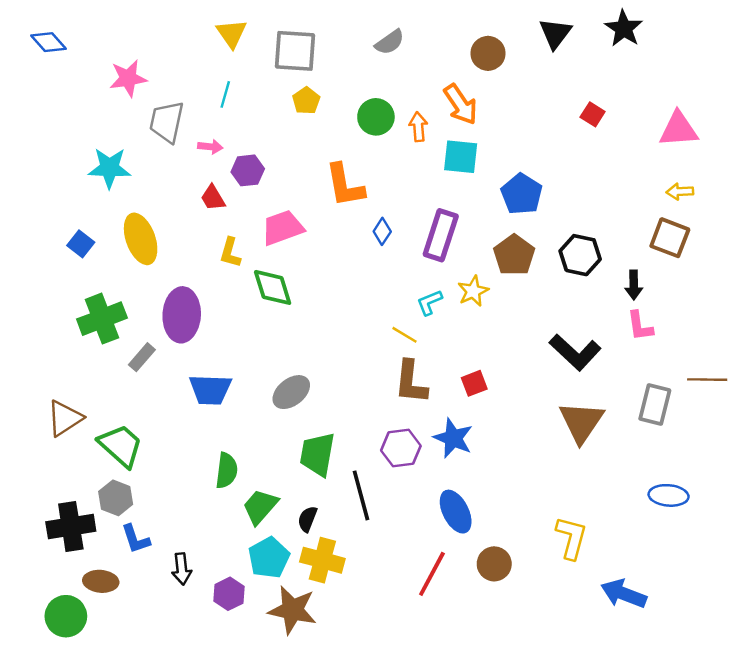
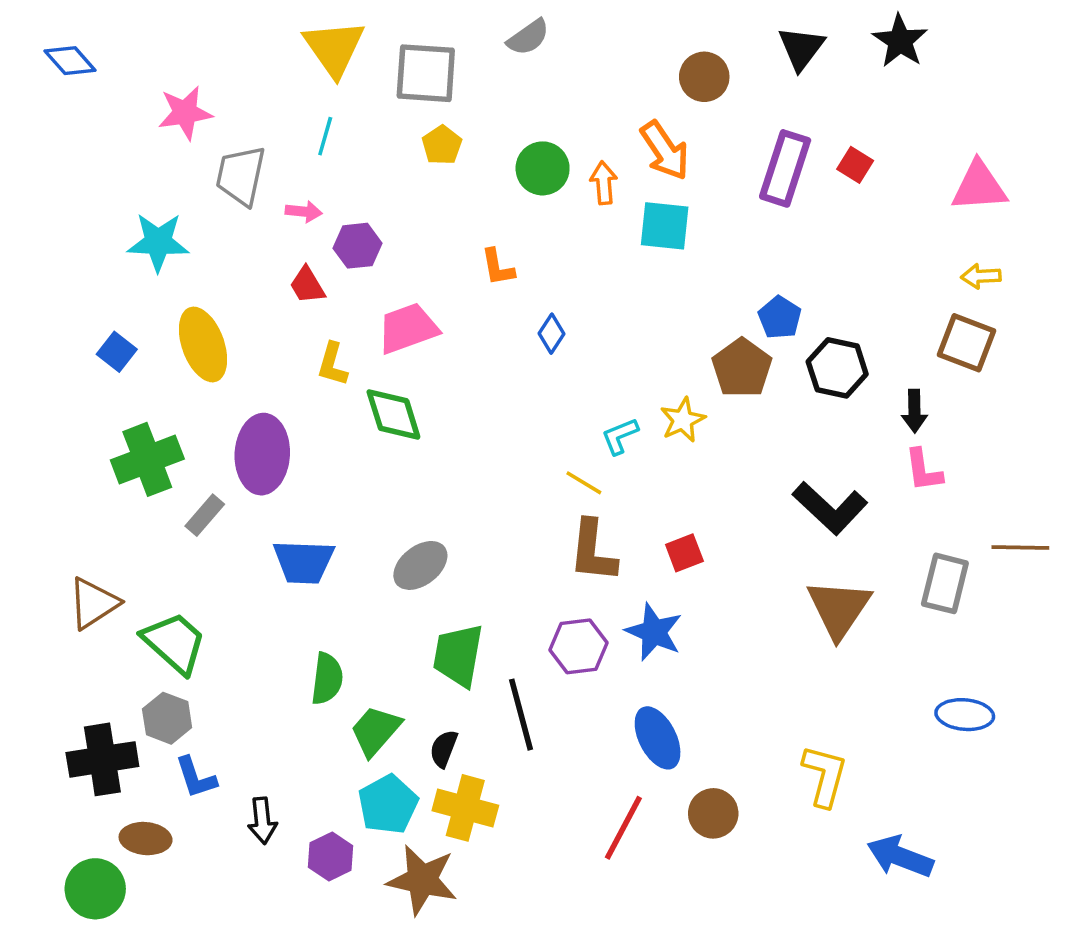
yellow triangle: (231, 33) -> (334, 48), size x1.4
gray semicircle: (390, 42) -> (528, 37), moved
orange L-shape: (345, 185) -> (498, 267), size x0.6
blue pentagon: (522, 194) -> (780, 318), moved, size x0.7
purple rectangle: (441, 235) -> (785, 168), moved

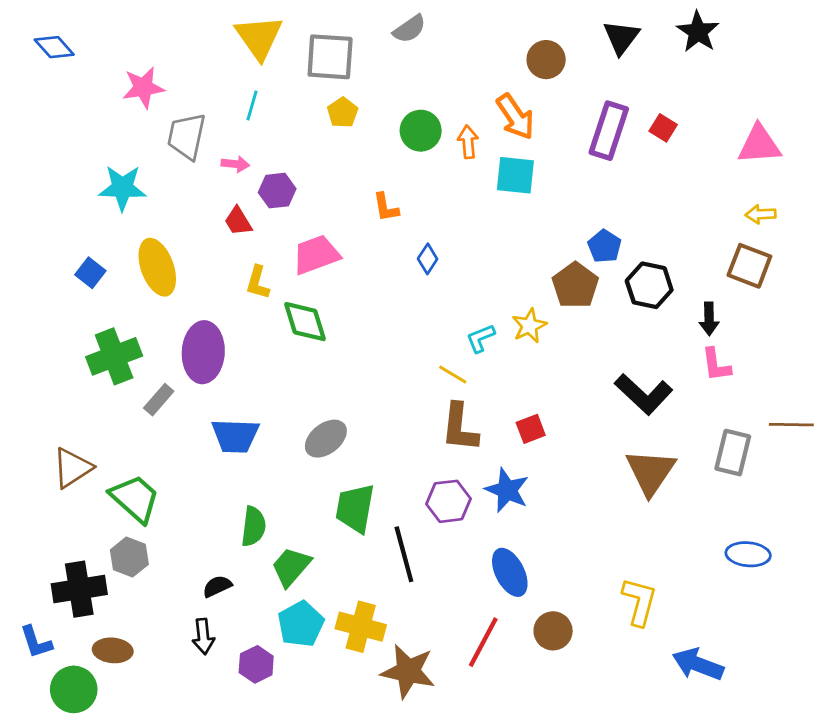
black semicircle: (444, 749) -> (217, 586), moved, turned 44
blue L-shape: (196, 777) -> (36, 642), moved
brown star: (422, 880) -> (408, 671), moved

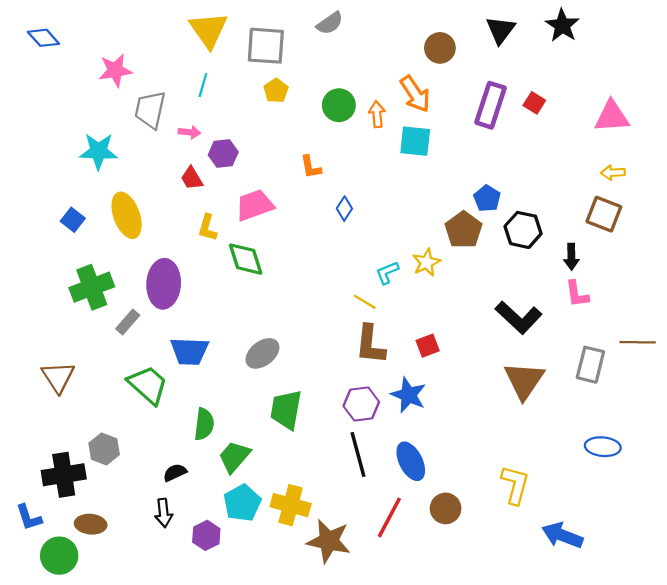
brown triangle: (72, 468) -> (58, 377), turned -30
green trapezoid: (135, 499) -> (148, 385), moved
black line: (404, 554) -> (358, 455), moved

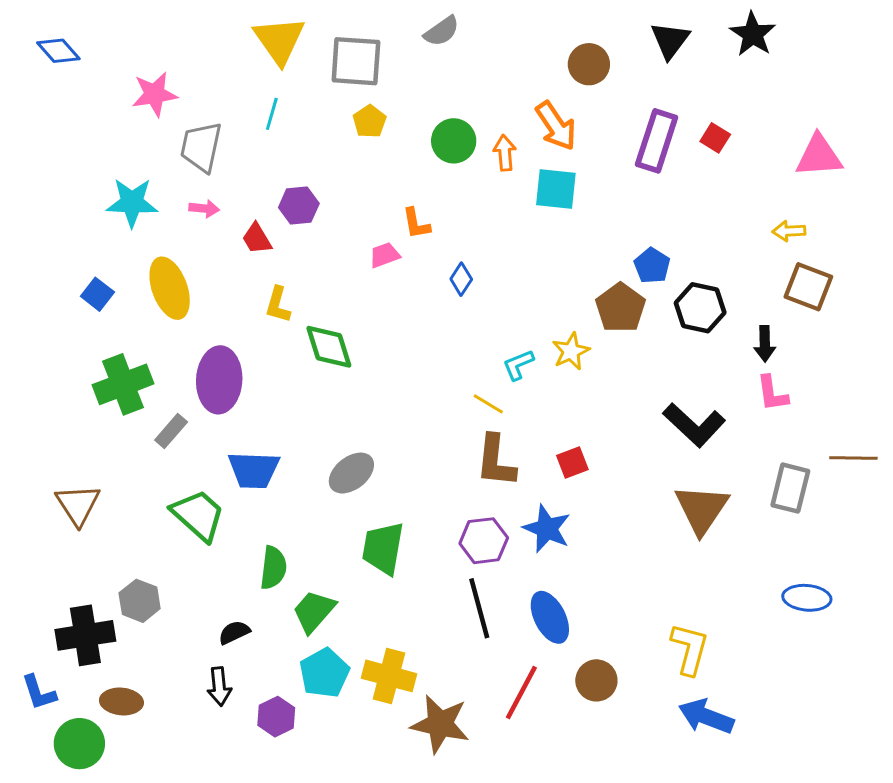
pink arrow: (189, 132) -> (204, 209), moved
yellow arrow: (613, 173) -> (789, 231), moved
pink trapezoid: (255, 205) -> (385, 255), moved, size x0.6
blue arrow: (562, 535) -> (706, 717), moved

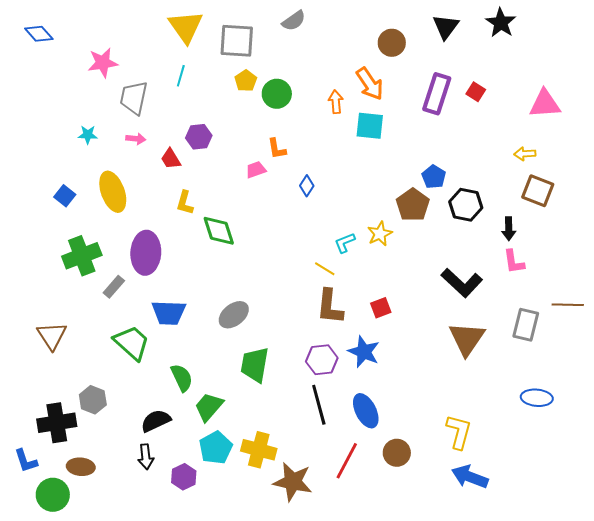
green circle: (454, 141) -> (277, 94), moved
cyan star: (132, 202) -> (88, 135), size x0.6
green semicircle: (273, 568) -> (182, 378), turned -32
black semicircle: (234, 632) -> (156, 421), size x1.4

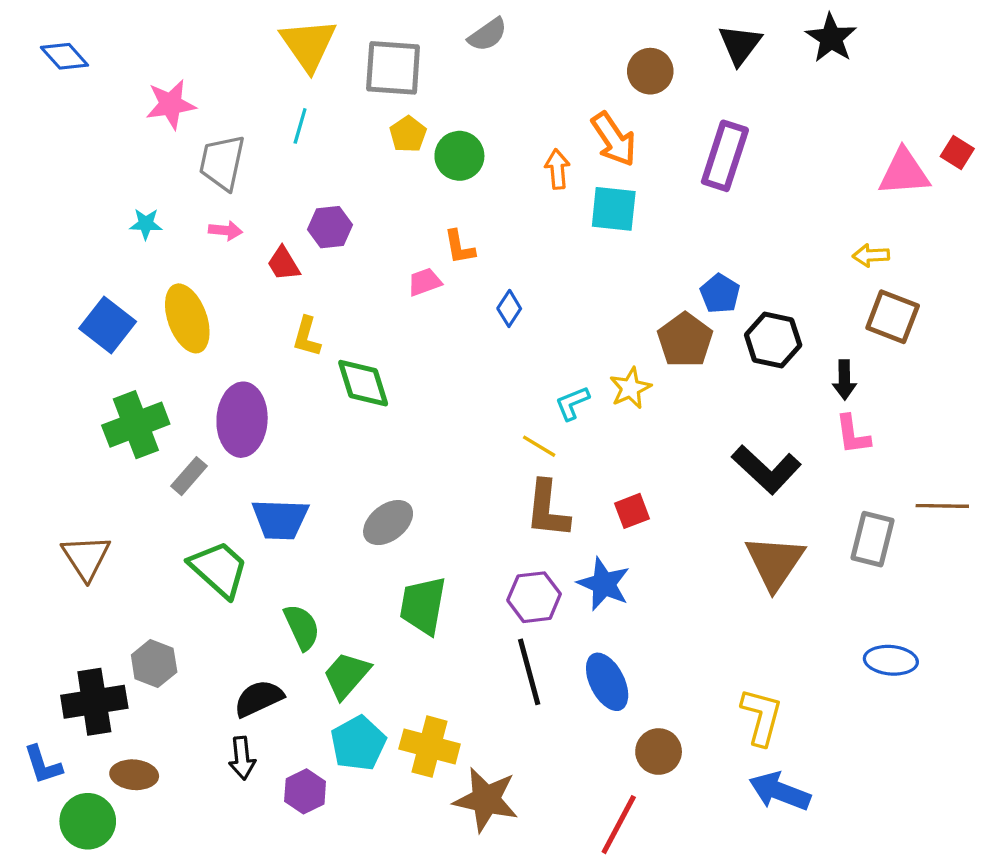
red square: (476, 92) -> (957, 152), moved
blue square: (65, 196) -> (108, 325), size x1.5
red line: (347, 461) -> (619, 825), moved

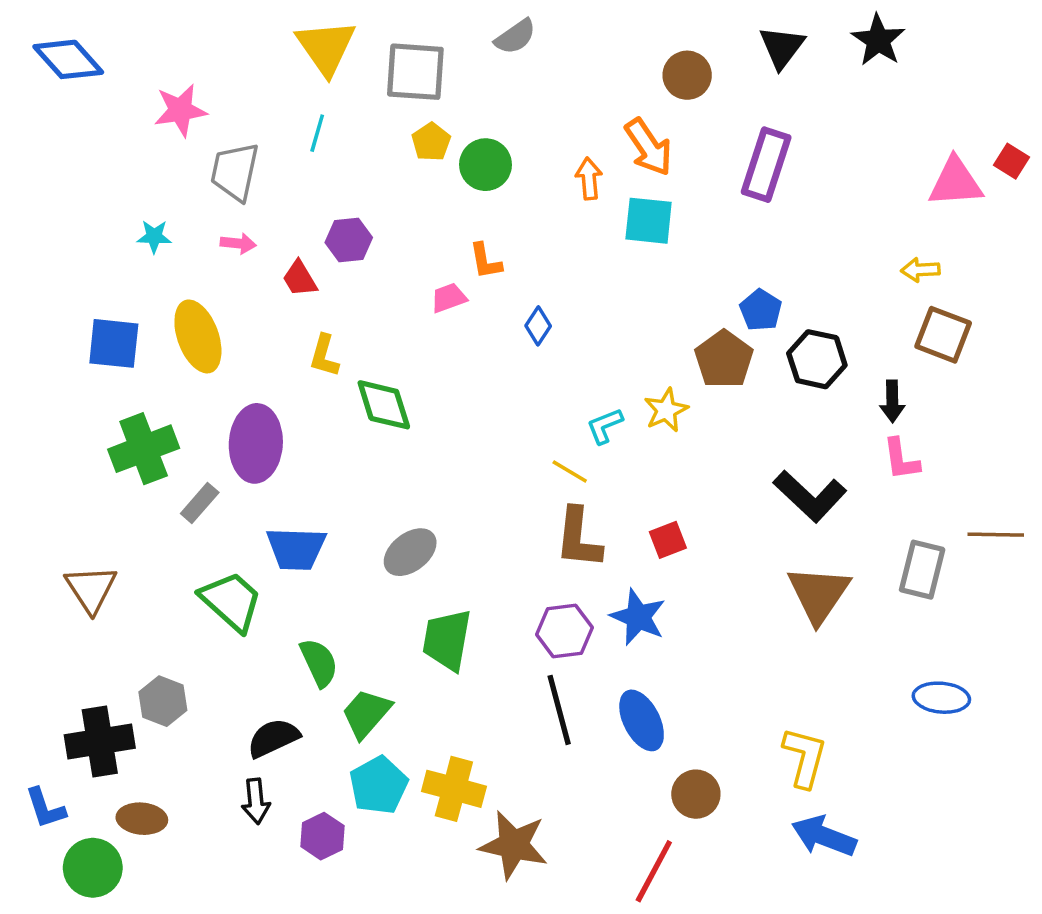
blue diamond: (64, 56) -> (68, 59), size x1.4
blue square: (108, 325) -> (114, 343), turned -32

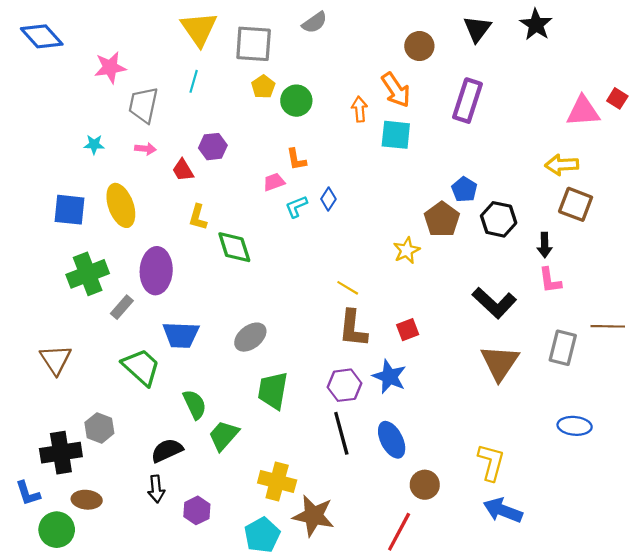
yellow arrow: (920, 270) -> (562, 165), size x1.4
cyan L-shape: (605, 426) -> (296, 207), moved
cyan pentagon: (379, 785) -> (262, 535), moved

